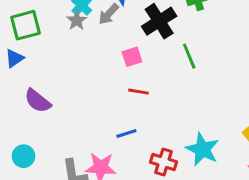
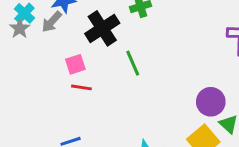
red line: (139, 92) -> (81, 87), moved

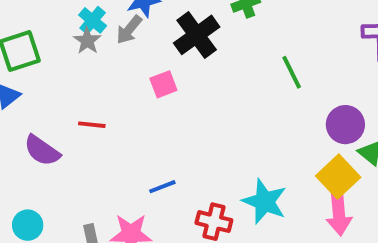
green line: (133, 63) -> (292, 72), moved
red line: (81, 87) -> (92, 125), moved

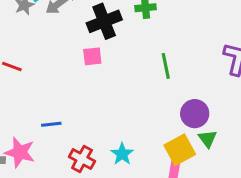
pink square: (163, 84) -> (92, 56), moved
cyan star: (265, 201) -> (122, 154), size x0.7

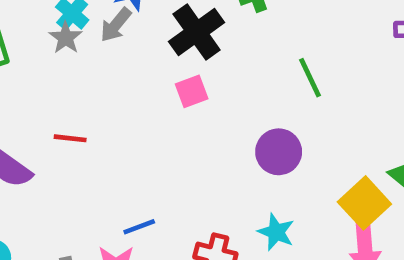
purple circle: (195, 114) -> (279, 152), moved
blue line: (51, 124) -> (139, 227), moved

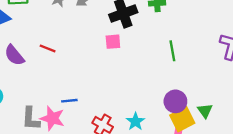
purple circle: (279, 152) -> (175, 101), moved

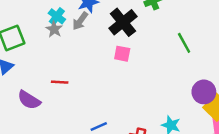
pink square: (113, 42) -> (122, 54), turned 35

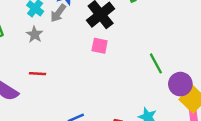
gray star: (54, 29) -> (35, 34), moved
green line: (184, 43) -> (156, 63), moved

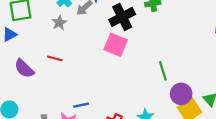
pink square: (100, 46) -> (116, 45), size x1.5

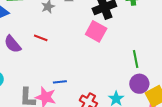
purple circle: (181, 94) -> (139, 84), moved

